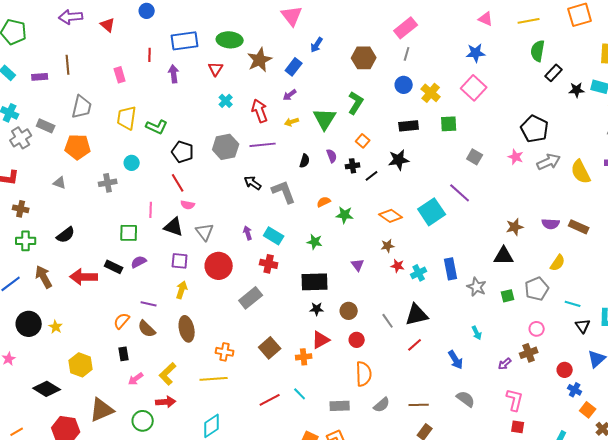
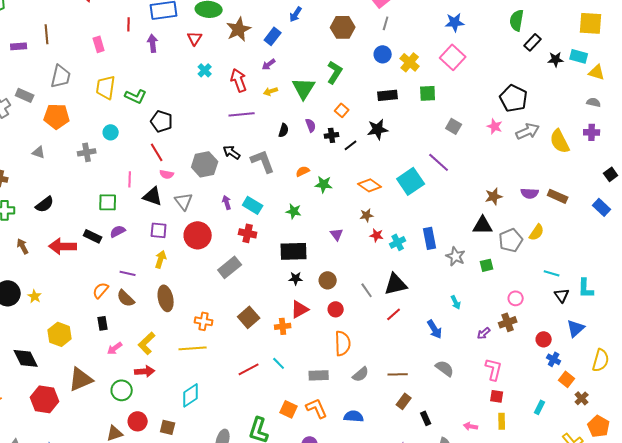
gray hexagon: (226, 147) -> (205, 164), moved
brown arrow: (44, 277) -> (23, 246), size x0.7
gray pentagon: (537, 289) -> (511, 240), moved
black diamond: (47, 389) -> (26, 358), turned 32

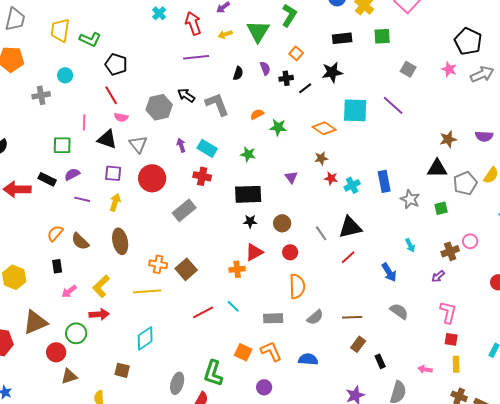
cyan square: (411, 181) -> (355, 110), moved, turned 36
purple line: (128, 273) -> (82, 199), moved
brown square: (249, 317) -> (186, 269), moved
brown cross: (508, 322) -> (450, 251), moved
red circle: (138, 421) -> (56, 352), moved

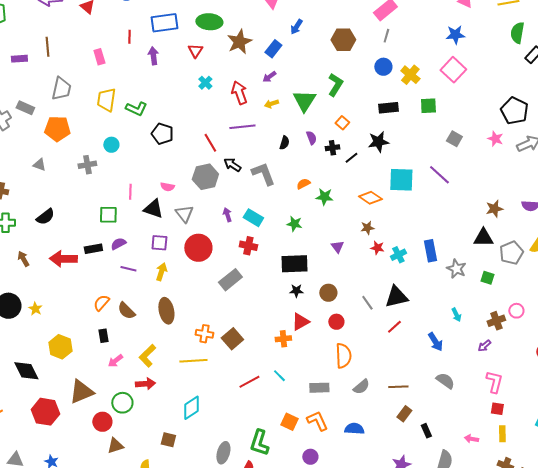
red line: (111, 95) -> (210, 143), moved
black rectangle: (47, 179) -> (93, 249), turned -36
green square: (441, 208) -> (487, 278), turned 32

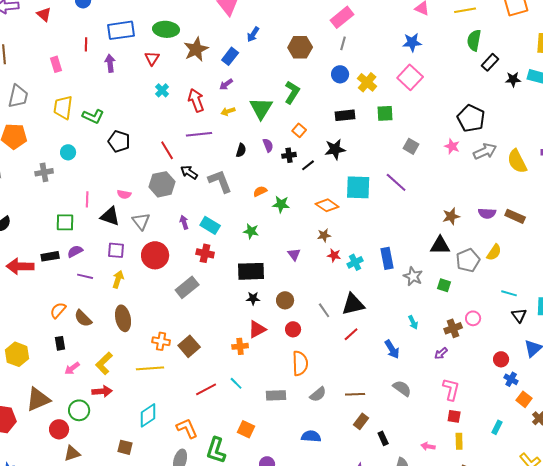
orange L-shape: (317, 421) -> (187, 428), moved

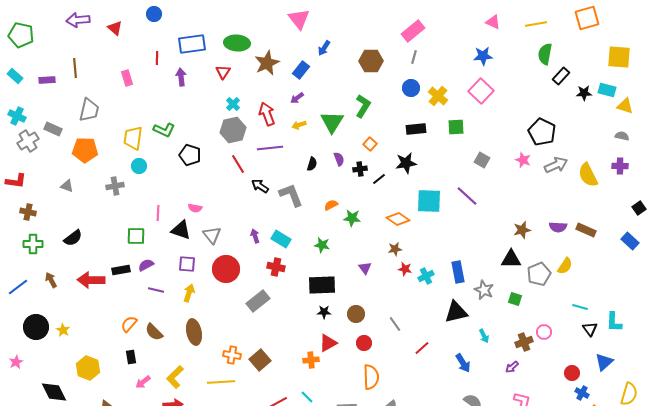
yellow trapezoid: (63, 107) -> (133, 138), moved
gray hexagon: (162, 184) -> (233, 130), moved
black triangle: (353, 304) -> (456, 312), moved

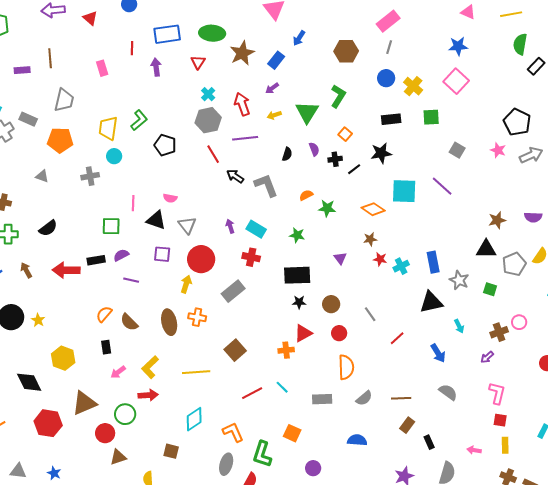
green L-shape: (164, 130) -> (139, 120), turned -65
yellow arrow: (189, 293) -> (186, 284), moved
orange cross: (232, 355) -> (197, 317), moved

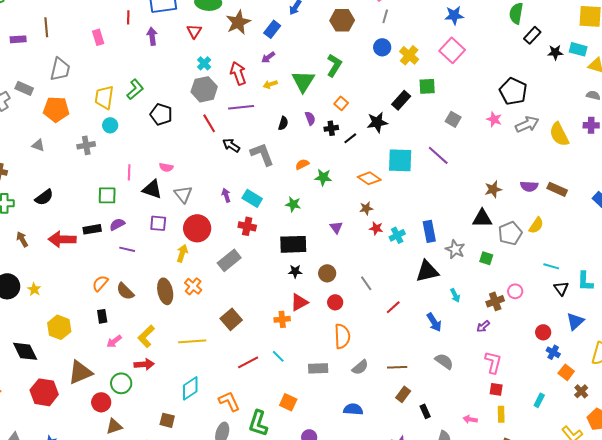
black rectangle: (391, 119) -> (401, 100), moved, turned -42
orange cross: (197, 317) -> (193, 286), turned 30

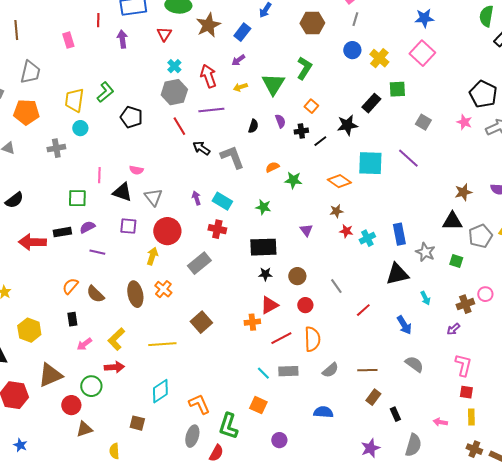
cyan line: (278, 356) -> (263, 373), moved
red line: (248, 362) -> (281, 338), moved

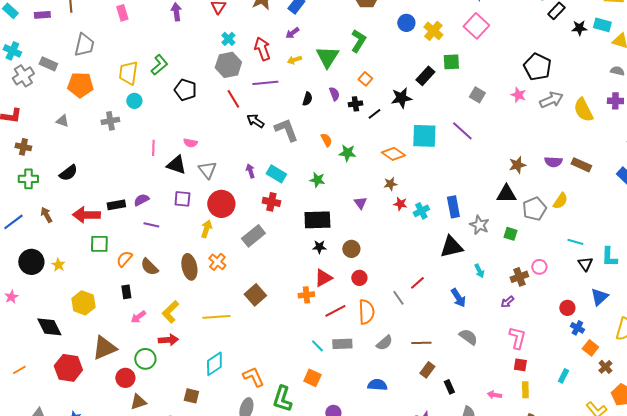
orange semicircle: (272, 167) -> (326, 140), turned 88
green square: (77, 198) -> (99, 244), moved
gray line: (336, 286) -> (398, 298), moved

